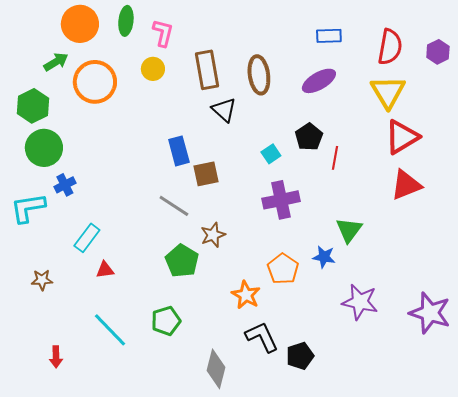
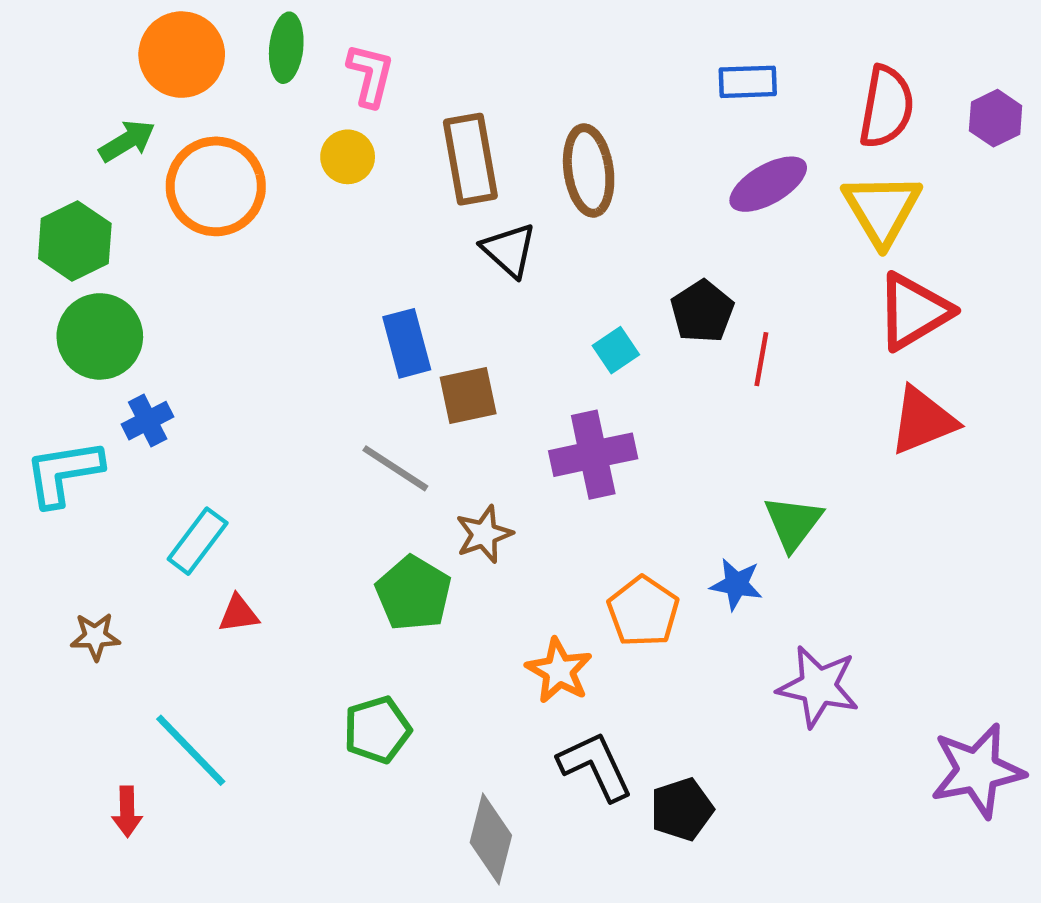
purple ellipse: (319, 81) -> (768, 184), moved
purple cross: (281, 200) -> (593, 455), moved
purple star: (430, 313) -> (977, 771), moved, turned -30
cyan line: (110, 330) -> (191, 750), moved

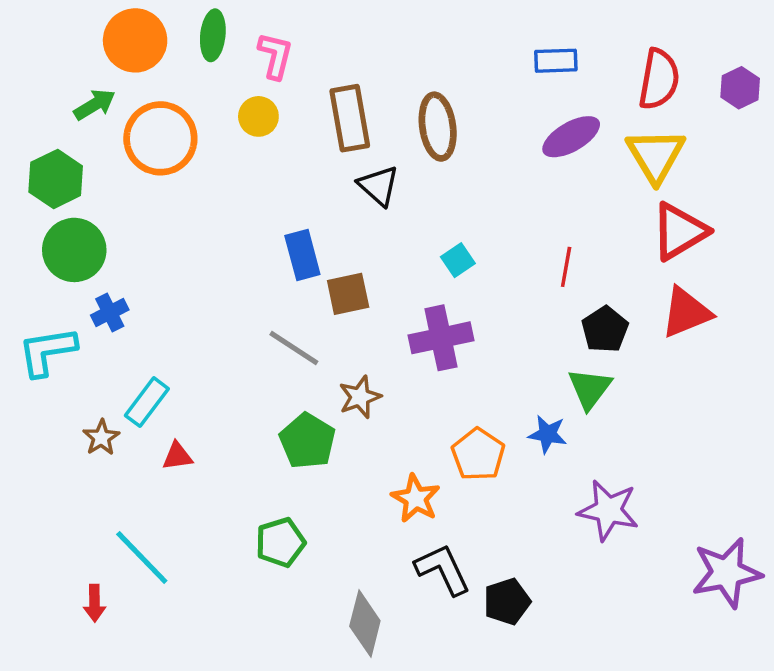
black pentagon: (702, 311) -> (605, 329), moved
brown star: (95, 637) -> (101, 438), moved, turned -30

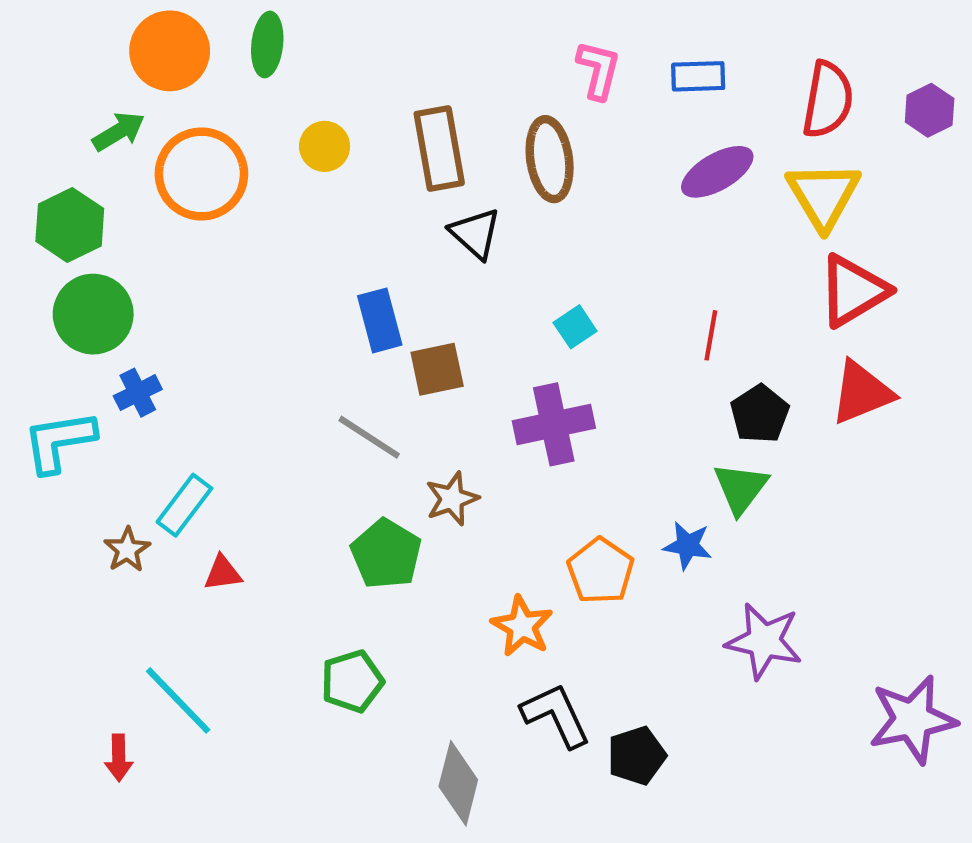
pink L-shape: (275, 56) -> (598, 70), moved

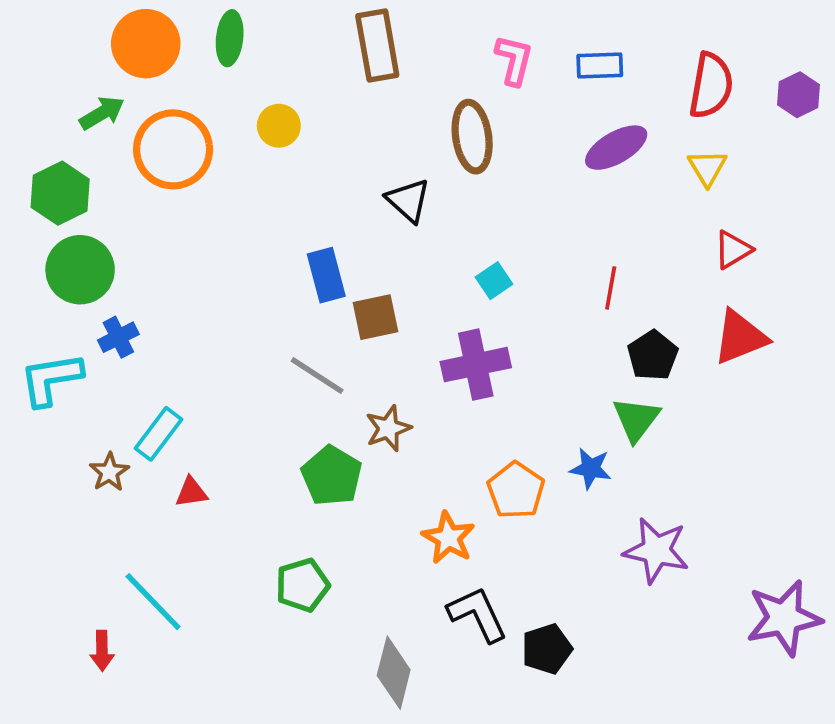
brown rectangle: (439, 148) -> (377, 45), moved
yellow triangle: (823, 195) -> (707, 168), size x0.6
red triangle: (853, 291) -> (733, 250), size x0.6

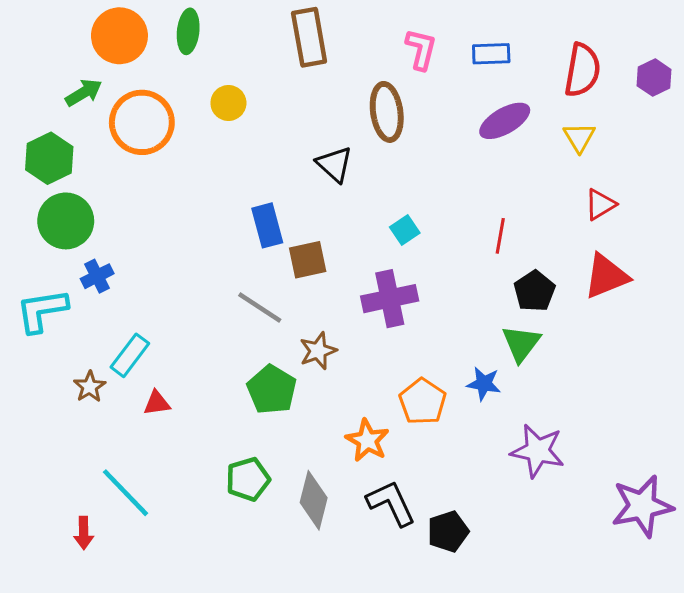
gray diamond: (394, 673) -> (314, 500), moved

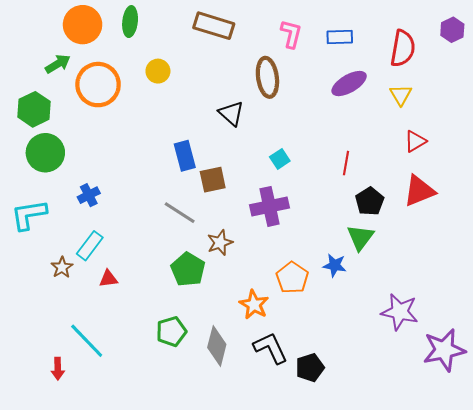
brown rectangle: (309, 37) -> (214, 26), turned -63
purple hexagon: (654, 78) -> (452, 30), moved
blue cross: (97, 276) -> (89, 195), moved
purple star: (538, 451) -> (400, 312), moved

